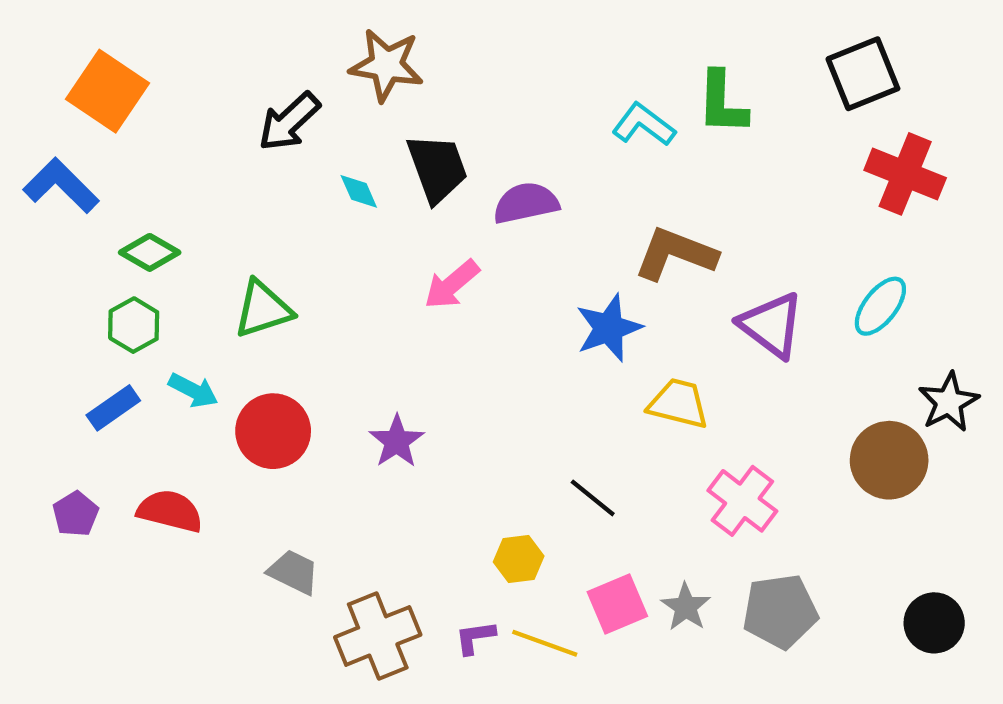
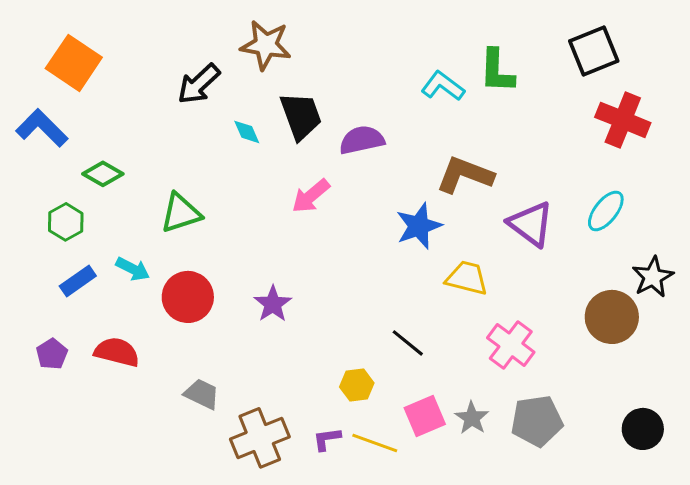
green hexagon: (134, 325) -> (66, 222), moved

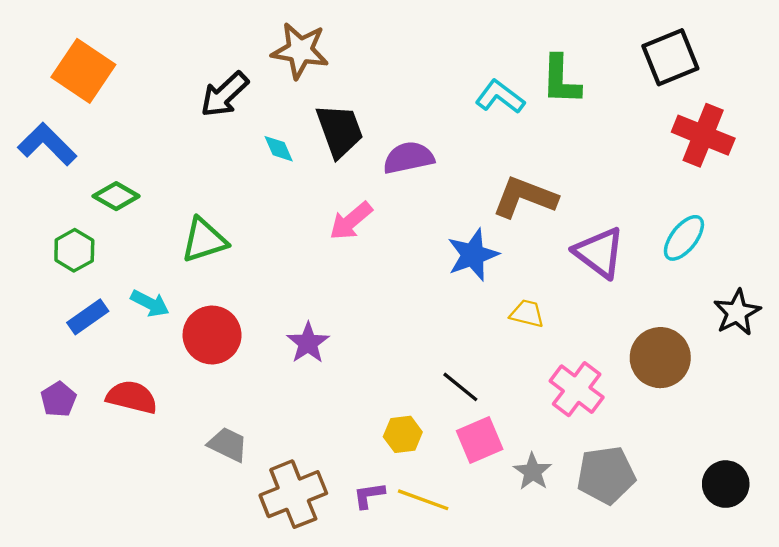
yellow trapezoid: (467, 278) -> (527, 314), size x0.7
brown circle: (612, 317) -> (660, 358), moved
pink square: (425, 416) -> (480, 440), moved

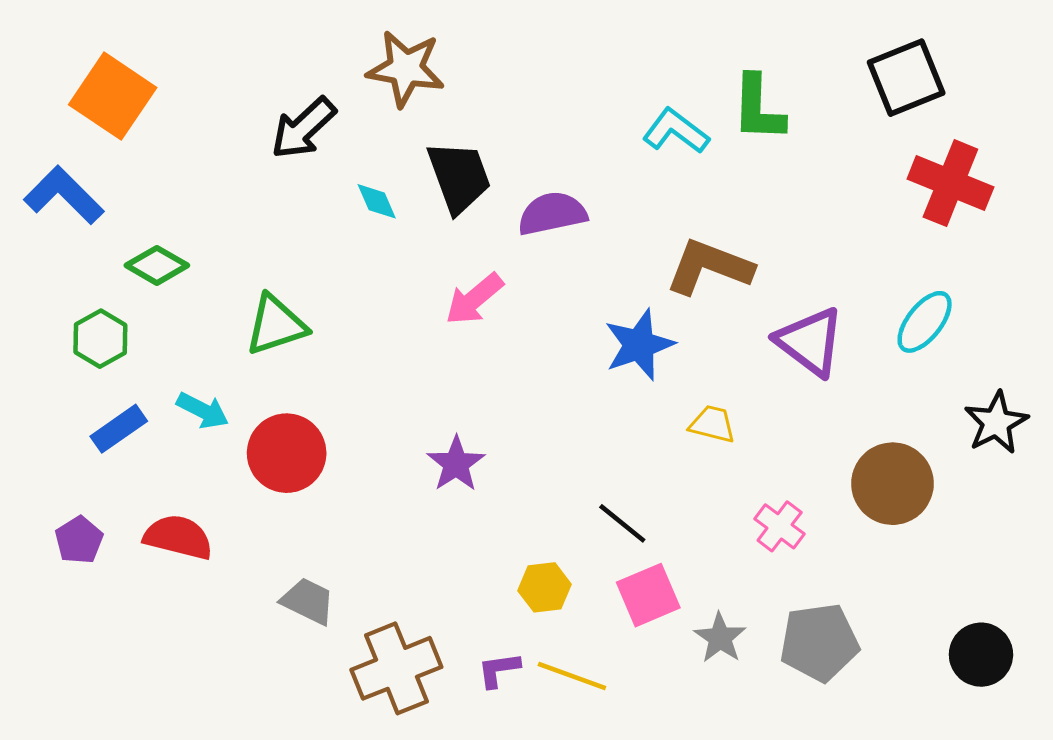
purple star: (308, 343) -> (456, 464), moved
pink cross: (577, 389) -> (780, 526), size x0.7

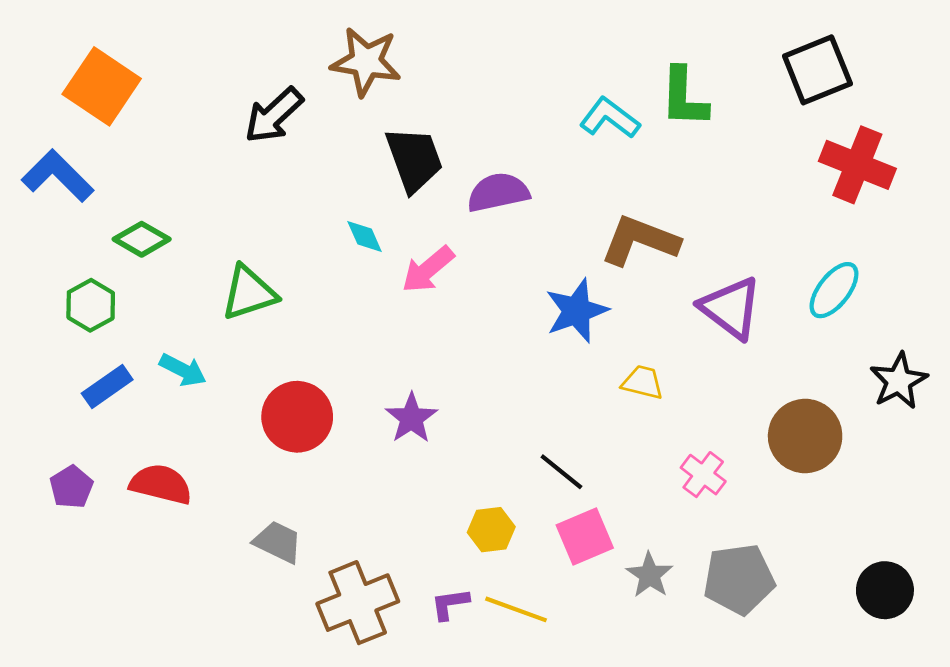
cyan diamond: (377, 201) -> (365, 236), moved
red circle: (287, 453) -> (297, 417), moved

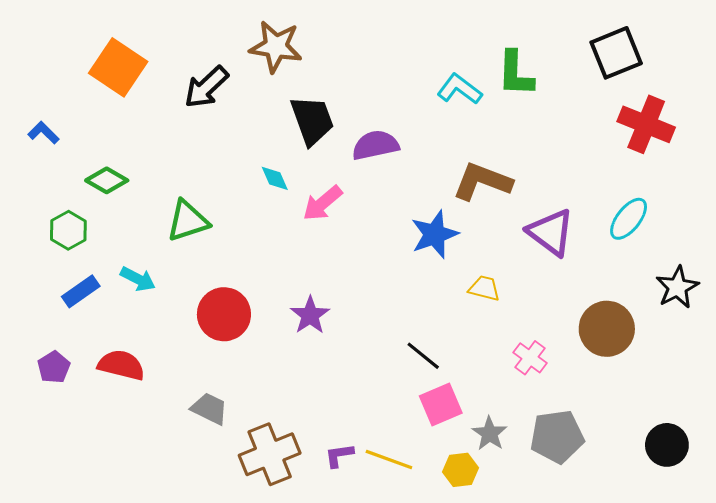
orange square: (102, 86) -> (118, 67), moved
blue L-shape: (58, 176) -> (43, 133), size x0.6
yellow hexagon: (491, 530) -> (460, 470), moved

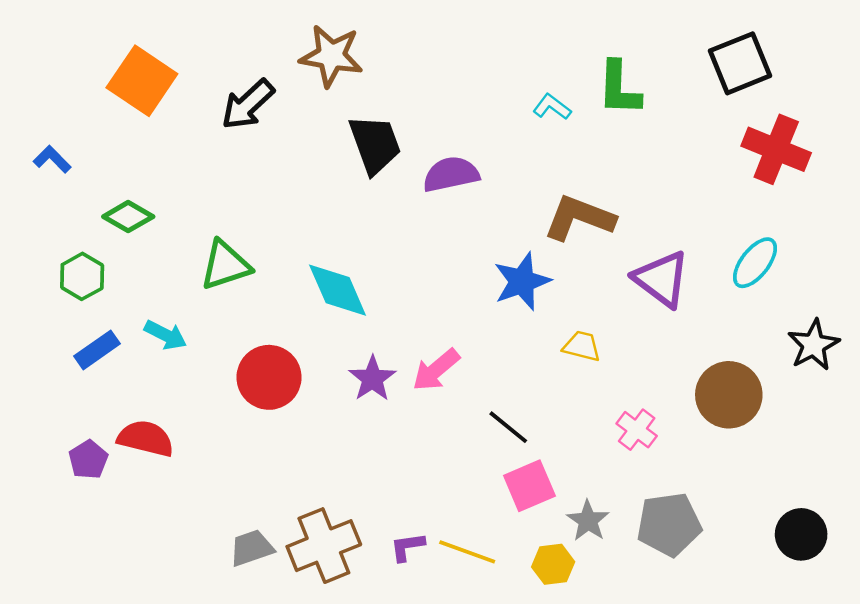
cyan L-shape: (459, 89) -> (552, 107), size x0.7
cyan diamond: (275, 178) -> (338, 290), moved, size x1.8
pink arrow: (323, 203) -> (436, 370), moved
purple pentagon: (54, 367) -> (88, 460), moved
gray trapezoid: (209, 409) -> (252, 548), moved, turned -45

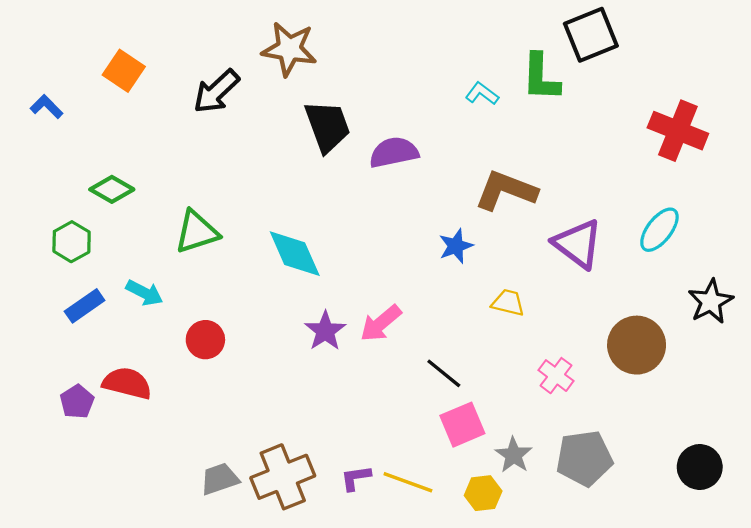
black square: (740, 63) -> (591, 35), moved
orange square: (142, 81) -> (124, 71), size x0.7
blue L-shape: (52, 159) -> (46, 107), moved
blue star: (522, 281) -> (456, 246), size x0.7
red circle: (269, 377) -> (205, 340), moved, size x0.7

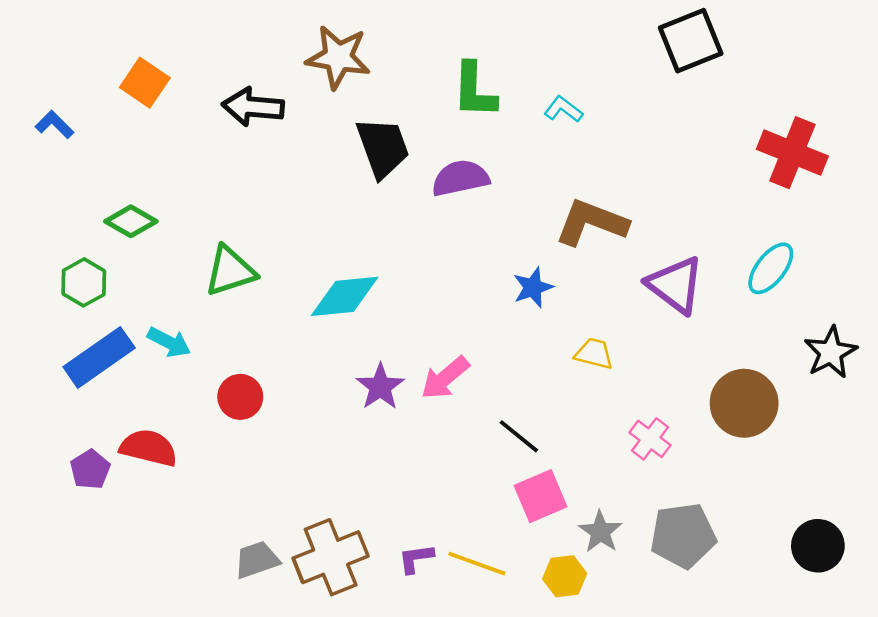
green L-shape: (541, 77) -> (474, 90), moved
black arrow: (216, 91) -> (253, 107), turned 48
cyan diamond: (295, 254) -> (345, 296), turned -72
blue rectangle: (85, 306) -> (99, 357), size x1.5

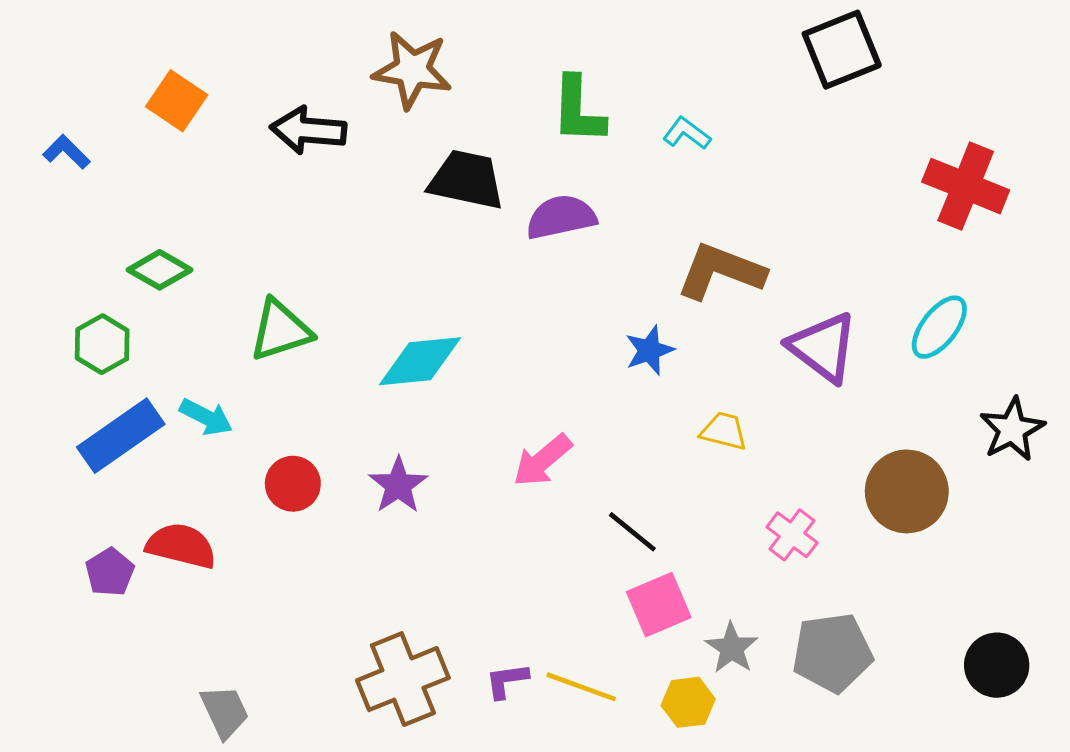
black trapezoid: (383, 148) -> (466, 180), turned -58
purple star: (380, 387) -> (398, 485), moved
gray trapezoid: (257, 560) -> (225, 712), moved, turned 84

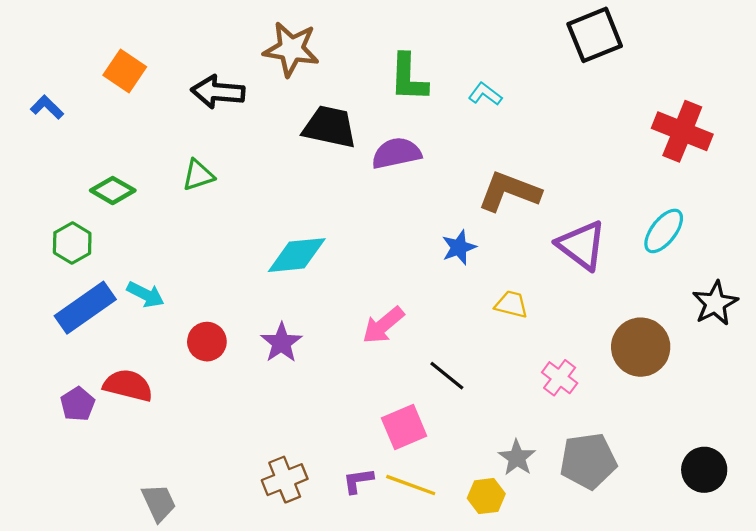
green triangle: (280, 330) -> (198, 175), moved, size x0.7
pink square: (659, 605) -> (404, 427), moved
brown cross: (403, 679) -> (285, 480), size x0.7

